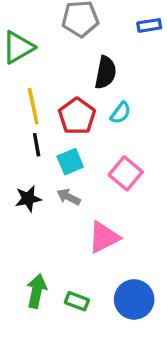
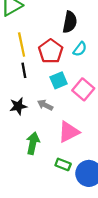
cyan square: (70, 162) -> (59, 80), moved
green arrow: (37, 291) -> (33, 143), moved
green rectangle: (77, 301) -> (63, 164), moved

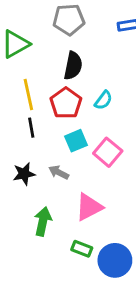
black semicircle: (70, 22) -> (73, 66), moved

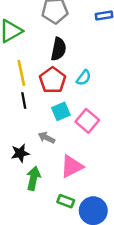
black star: (24, 174) -> (20, 153), moved

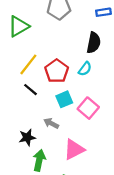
black semicircle: (58, 49) -> (94, 43), moved
yellow line: (21, 73) -> (28, 64), turned 50
black line: (24, 101) -> (30, 90), turned -40

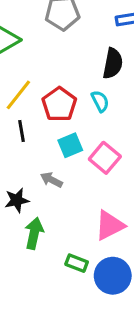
cyan semicircle: (85, 69) -> (100, 101), turned -64
black line: (30, 90) -> (22, 131), turned 40
pink triangle: (74, 149) -> (110, 225), moved

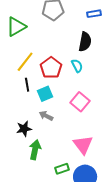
cyan square: (70, 145) -> (45, 94), moved
pink triangle: (110, 225) -> (83, 145), turned -40
green rectangle: (77, 263) -> (62, 169), turned -40

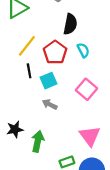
black semicircle: (85, 42) -> (70, 24), moved
black star: (24, 129) -> (15, 129), moved

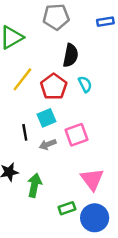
black line: (29, 71) -> (25, 132), moved
pink square: (86, 89) -> (77, 135), moved, turned 30
gray arrow: (50, 104) -> (48, 144), turned -48

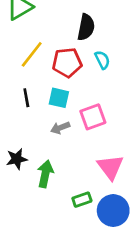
red pentagon: (54, 87) -> (67, 63), turned 30
cyan square: (46, 118) -> (59, 98), turned 36
black line: (25, 132) -> (26, 98), moved

